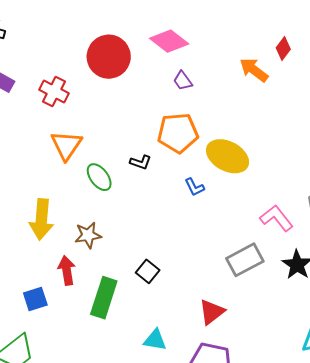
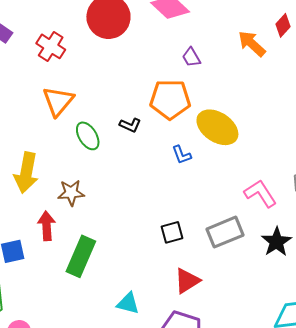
purple trapezoid: (183, 81) -> (191, 57), moved
black square: (148, 271) -> (172, 232), moved, turned 30

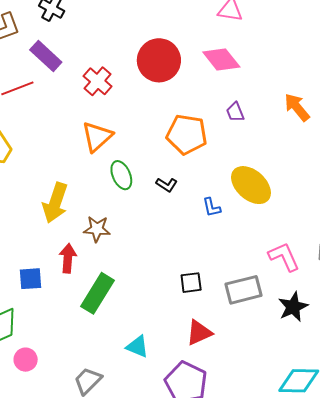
orange pentagon: (170, 99) -> (187, 134), moved
black L-shape: (130, 125) -> (167, 185), moved

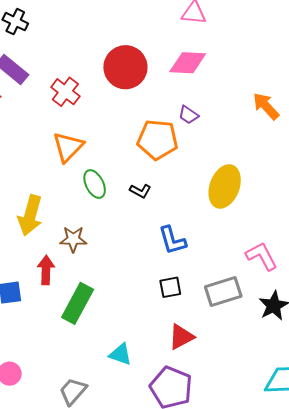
pink diamond: (221, 59) -> (188, 63), turned -45
purple trapezoid: (235, 112) -> (189, 115), moved, turned -30
yellow ellipse: (251, 185) -> (225, 186), turned 72
blue L-shape: (212, 207) -> (172, 240), moved, size x1.5

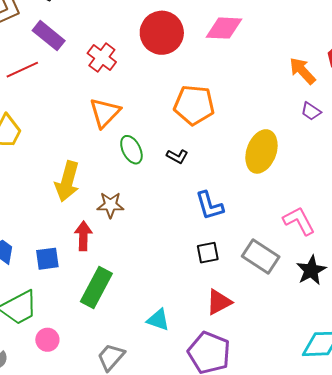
purple trapezoid: (189, 115) -> (311, 111), moved
gray rectangle: (223, 292) -> (261, 257), turned 51
green rectangle: (78, 303) -> (96, 288), moved

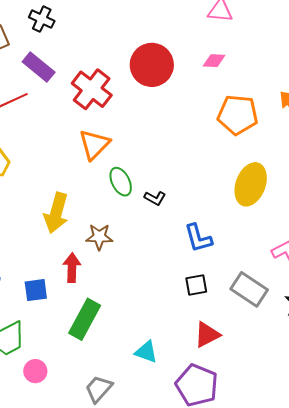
pink diamond: (224, 28) -> (214, 61), size x0.6
red cross: (102, 58) -> (92, 89), size x1.4
orange pentagon: (194, 105) -> (238, 115), moved
black L-shape: (177, 156) -> (155, 198), moved

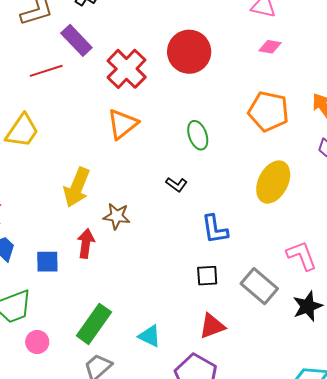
pink diamond: (214, 61) -> (270, 47), moved
green ellipse: (121, 182) -> (198, 135), moved
green rectangle: (85, 319) -> (94, 324), moved

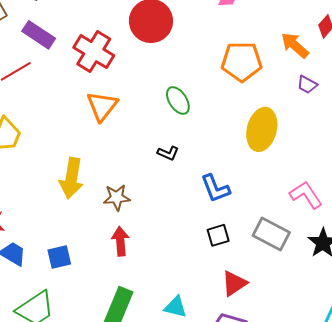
red arrow: (86, 244) -> (120, 241), moved

